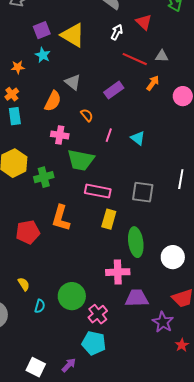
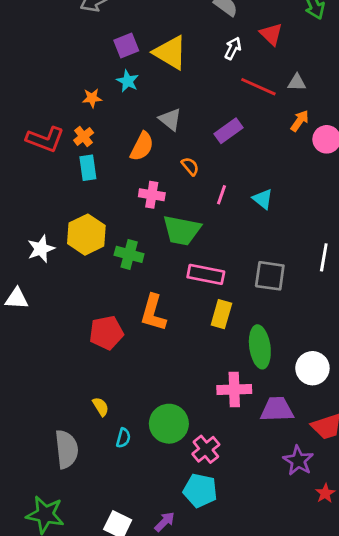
orange arrow: (153, 83) -> (300, 121), moved
green cross: (44, 177) -> (129, 254), turned 30
purple trapezoid: (137, 298) -> (277, 409), moved

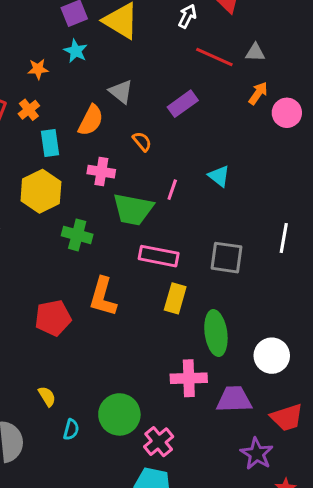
cyan rectangle: (88, 168) -> (50, 143), moved
pink line: (221, 195) -> (172, 190), moved
yellow hexagon: (86, 235) -> (41, 191), moved

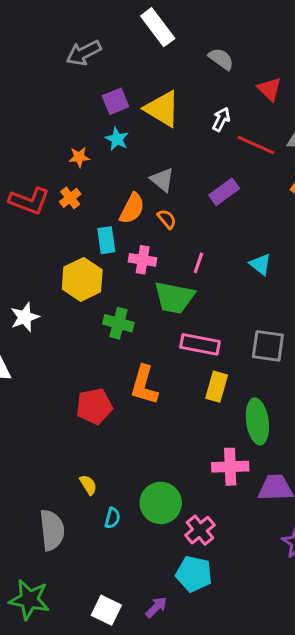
white arrow: (187, 16) -> (221, 119), moved
orange semicircle: (142, 141) -> (167, 219), moved
cyan rectangle: (50, 143) -> (106, 240), moved
pink line: (172, 190) -> (198, 263), moved

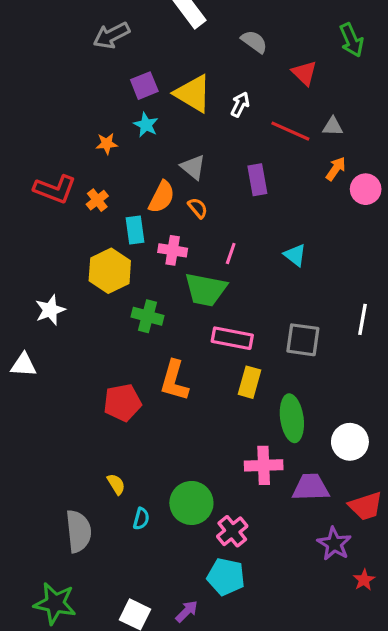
white arrow: (221, 119) -> (240, 104), moved
purple rectangle: (224, 192) -> (257, 180), turned -64
orange cross: (70, 198) -> (97, 200), moved

